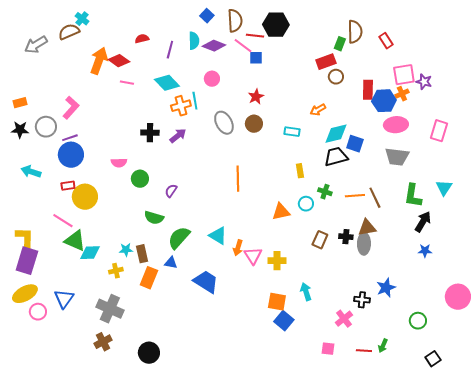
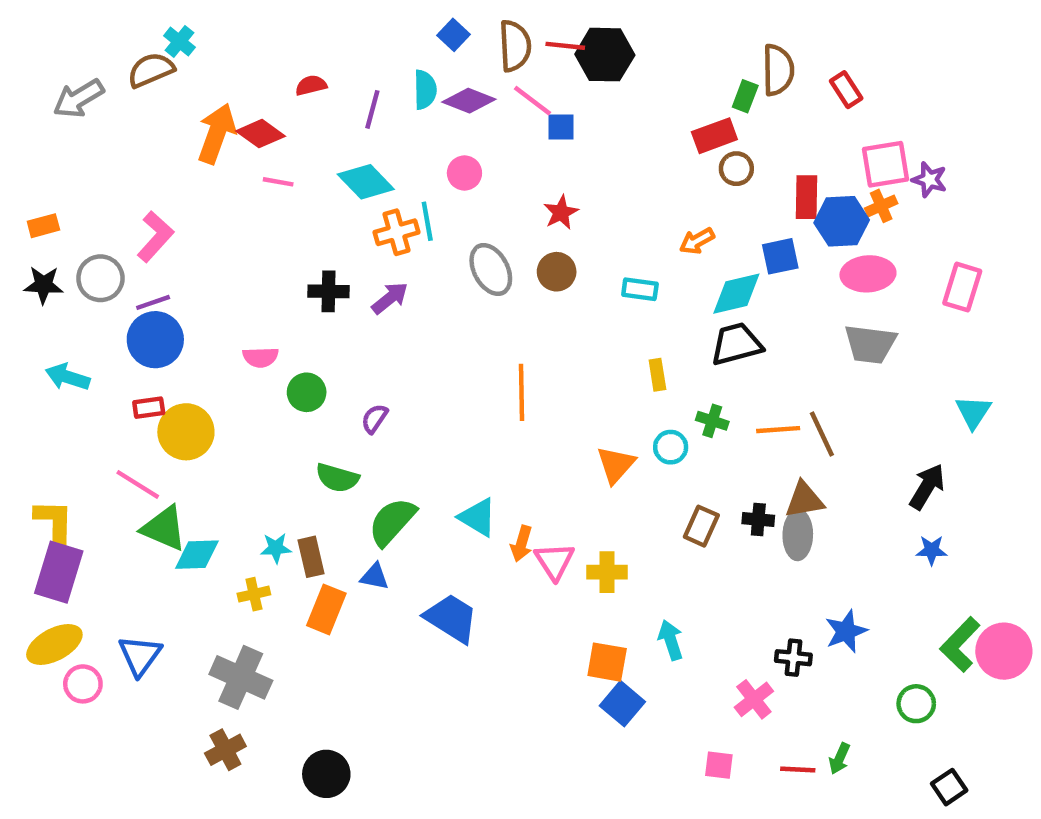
red line: (255, 36) -> (565, 46), moved
blue square: (355, 144) -> (780, 256), moved, turned -30
green L-shape: (413, 196) -> (960, 644), moved, turned 35
orange triangle: (281, 212) -> (616, 465), turned -36

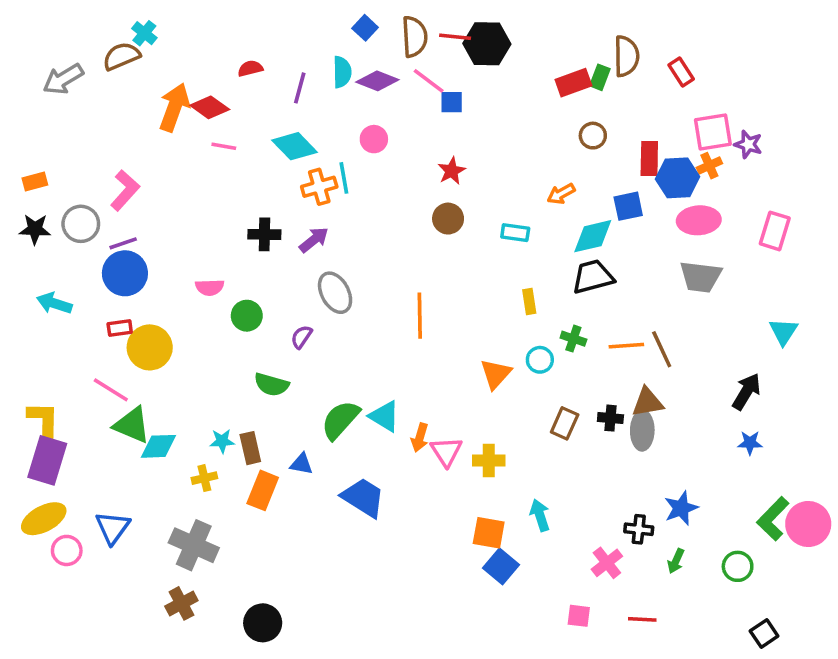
red rectangle: (714, 136) -> (573, 83), moved
gray ellipse: (491, 270) -> (335, 293), moved
green semicircle: (392, 522) -> (340, 420), moved
green arrow: (839, 759) -> (676, 561), moved

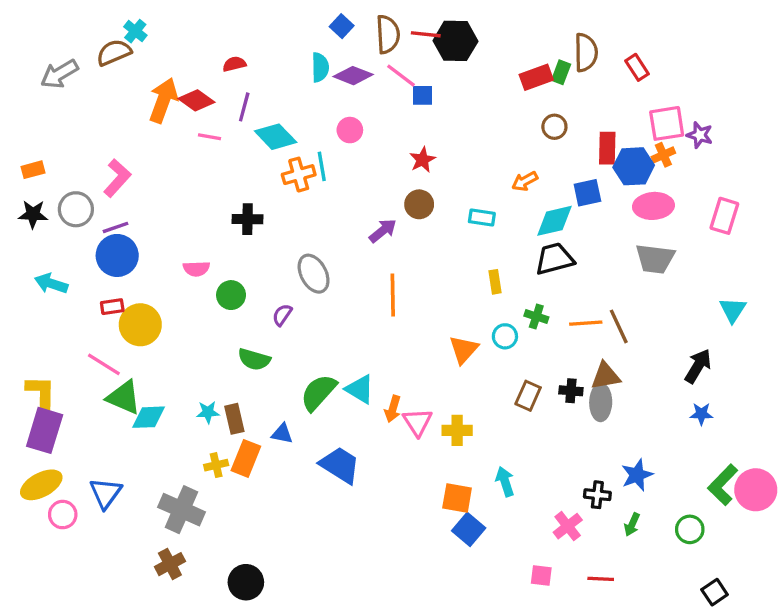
purple line: (300, 88) -> (244, 107), moved
purple arrow: (314, 240) -> (383, 231), moved
yellow cross: (204, 478) -> (216, 465), moved

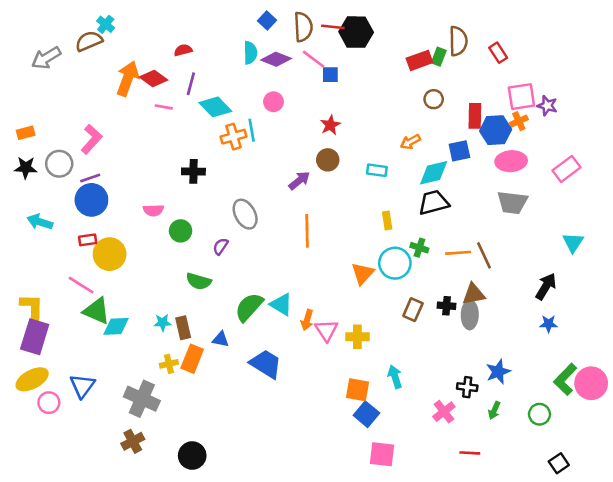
pink rectangle: (724, 216) -> (567, 169), turned 36
cyan circle: (505, 336) -> (395, 263), size x1.6
pink square: (541, 576) -> (382, 454), moved, size x1.5

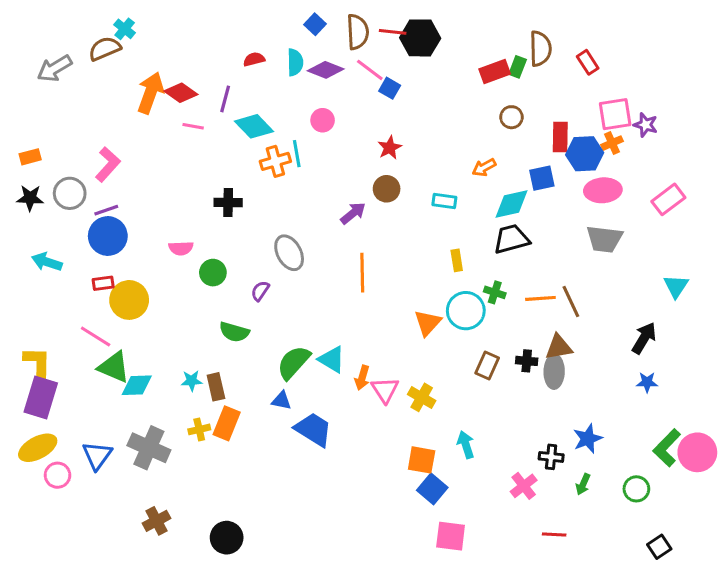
red semicircle: (183, 50) -> (254, 59), moved
blue square: (330, 75) -> (390, 88), turned 30
yellow cross: (357, 337) -> (422, 397), turned 30
blue triangle: (221, 339) -> (281, 401), moved
gray cross: (142, 399) -> (149, 448), moved

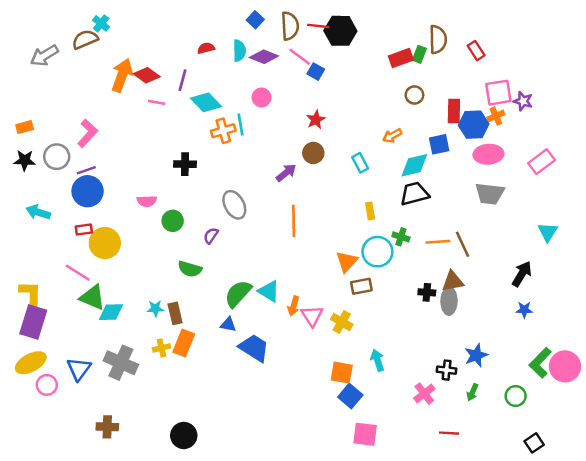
cyan rectangle: (444, 201) -> (360, 163), turned 54
brown rectangle: (487, 365) -> (361, 286), moved, turned 55
brown cross: (157, 521) -> (107, 427), moved, turned 30

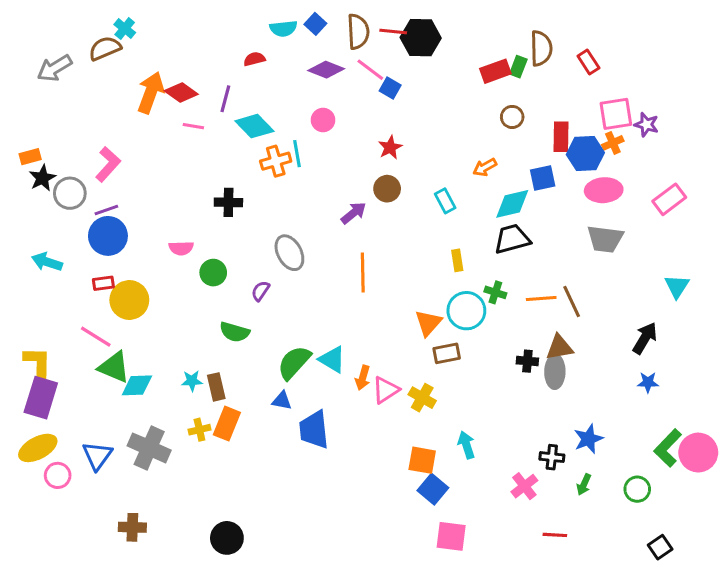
cyan semicircle: (239, 51) -> (283, 28), moved, turned 85
black star: (25, 160) -> (42, 178), moved, turned -30
pink triangle: (312, 316) -> (386, 390), turned 30
blue trapezoid: (254, 348) -> (314, 430), turned -128

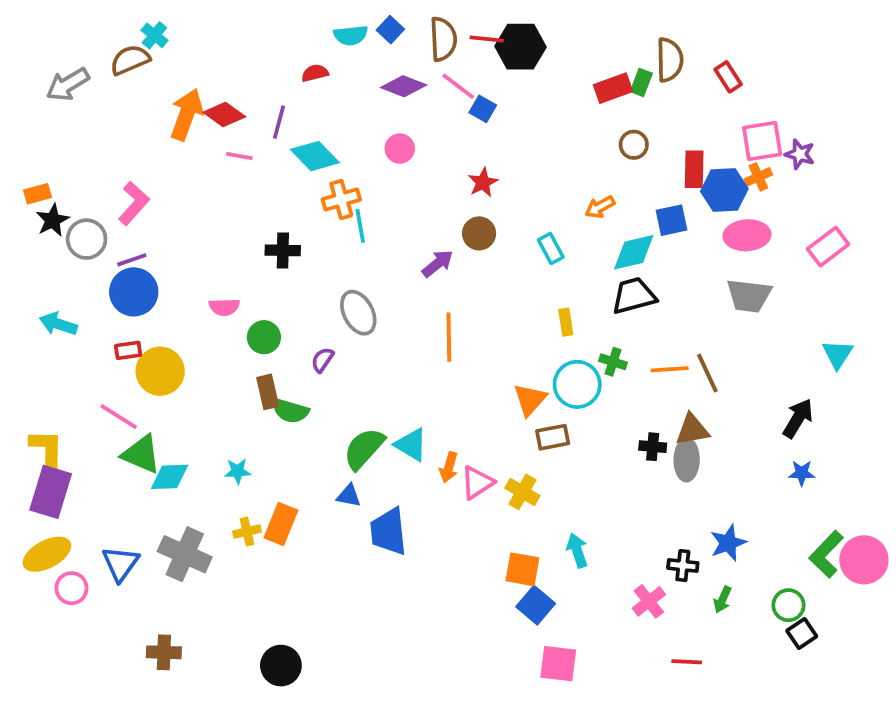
cyan line: (297, 154) -> (360, 226), moved
brown rectangle: (216, 387) -> (268, 392), moved
black square: (660, 547) -> (802, 633), moved

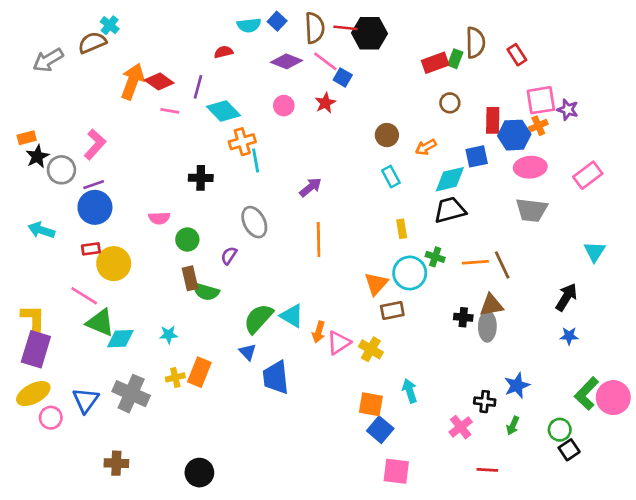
red star: (483, 182) -> (325, 103), moved
brown circle: (479, 233) -> (387, 135), moved
blue triangle: (349, 496) -> (248, 352), turned 36

